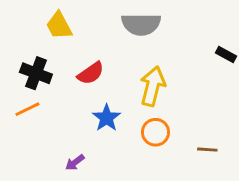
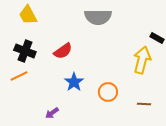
yellow trapezoid: (59, 26) -> (28, 15), moved
yellow arrow: (153, 86) -> (142, 60), moved

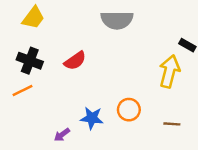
yellow trapezoid: (28, 15) -> (33, 18), turned -115
blue star: (74, 82) -> (92, 118), moved, turned -30

